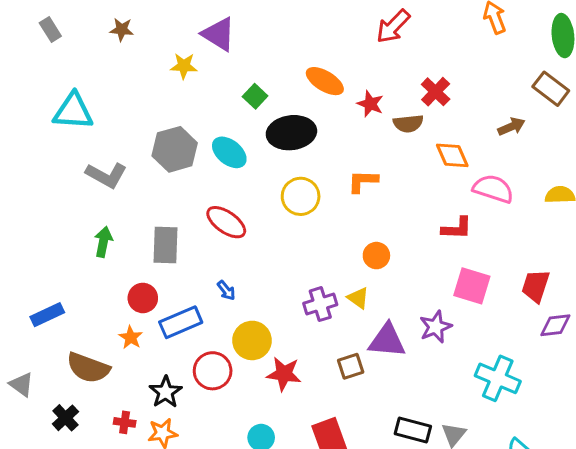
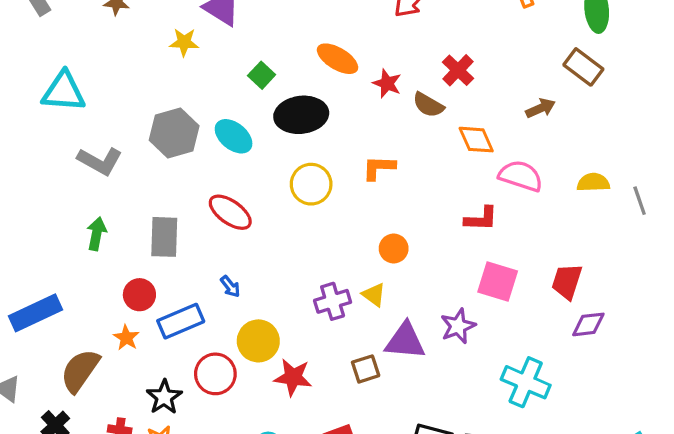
brown semicircle: (408, 124) -> (428, 105), turned 36
blue rectangle: (47, 315) -> (35, 313), size x1.4
brown semicircle: (88, 368) -> (80, 371), turned 105

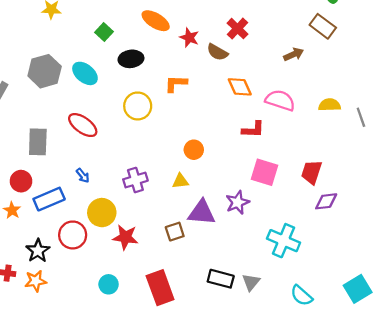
black ellipse: (301, 115) -> (131, 59), size x0.7
orange diamond: (476, 140) -> (240, 87), moved
orange L-shape: (379, 168) -> (176, 84), moved
yellow triangle: (374, 295) -> (180, 181), turned -42
purple cross: (333, 301) -> (135, 180), moved

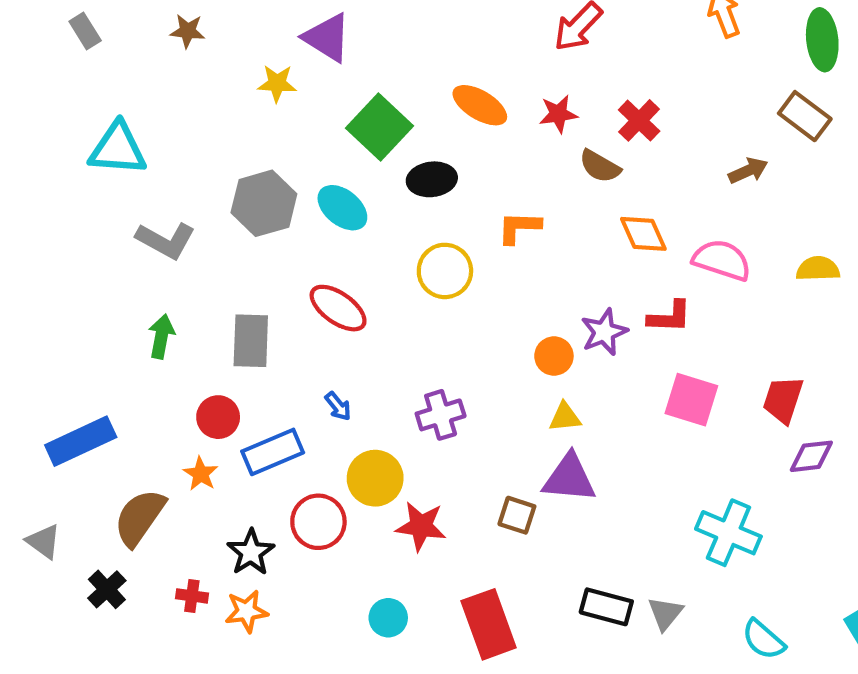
green square: (104, 32) -> (379, 127), size x1.8
red star: (189, 38) -> (558, 114), moved, turned -30
yellow triangle: (180, 181) -> (565, 417), moved
purple star: (238, 202) -> (604, 332), moved
brown square: (175, 232) -> (517, 515), turned 36

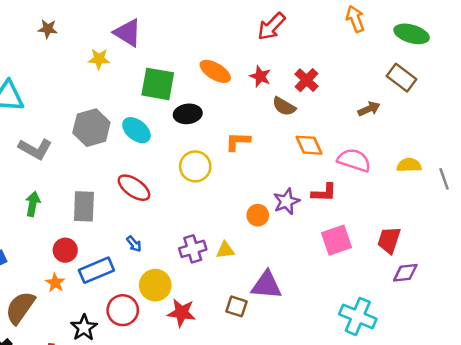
green ellipse: (822, 40) -> (412, 34), turned -68
red star: (558, 114) -> (260, 76), turned 30
green square: (379, 127) -> (158, 84), turned -33
pink square: (691, 400) -> (337, 240), turned -36
yellow triangle: (565, 417) -> (225, 250), moved

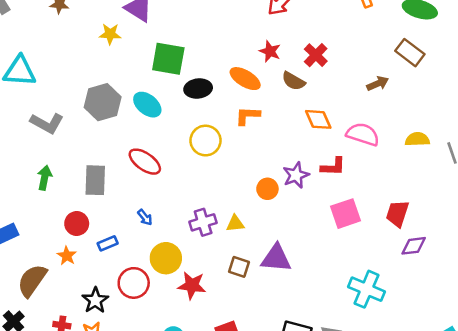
orange ellipse: (215, 71) -> (245, 79), moved
blue rectangle: (96, 270) -> (108, 243), size x0.6
brown square: (236, 306) -> (239, 267), moved

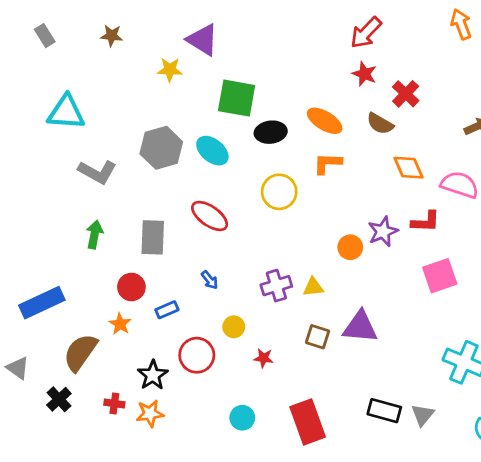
red star: (270, 51) -> (364, 74), moved
yellow circle: (166, 258) -> (234, 327), size x0.6
red star: (192, 285) -> (264, 358), size x0.6

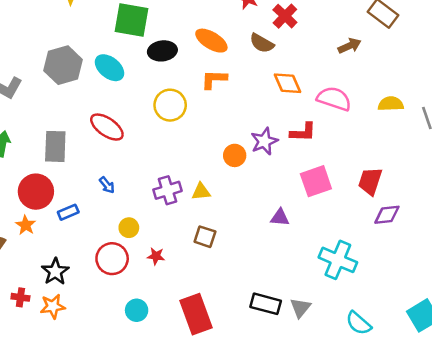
red circle: (131, 287) -> (36, 192), size x1.4
purple triangle: (360, 327) -> (280, 217), moved, size x0.6
red circle: (197, 355) -> (112, 259), moved

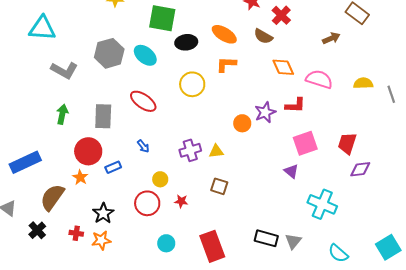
purple triangle: (280, 217) -> (291, 171), moved, turned 35

